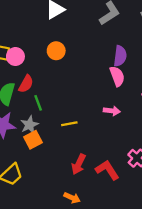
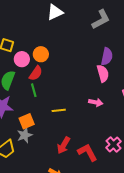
orange circle: (56, 51) -> (41, 54), moved
pink circle: (15, 57) -> (22, 59), moved
red semicircle: (26, 84) -> (36, 73), moved
gray star: (29, 125) -> (25, 135), moved

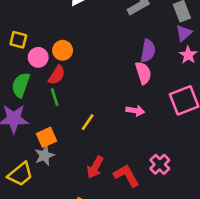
yellow line: (59, 110) -> (88, 122), turned -48

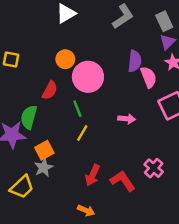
orange circle: (63, 50) -> (65, 59), moved
pink circle: (38, 57) -> (88, 77), moved, size x1.6
pink semicircle: (143, 73) -> (149, 77), moved
green semicircle: (21, 85) -> (29, 117), moved
green line: (55, 97) -> (77, 109), moved

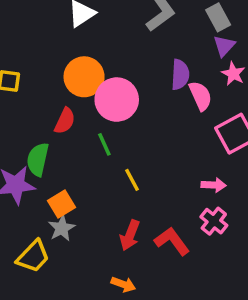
orange circle: (65, 59) -> (84, 77), size x1.5
pink arrow: (127, 119) -> (214, 185), moved
yellow line: (82, 133) -> (132, 180), moved, turned -56

